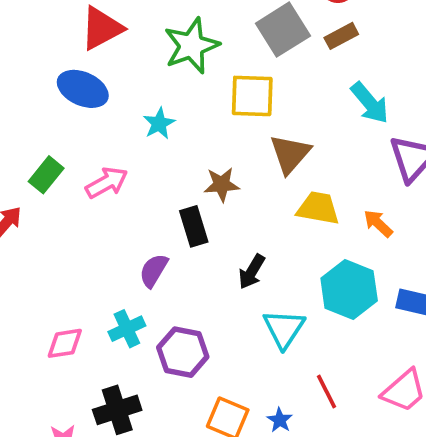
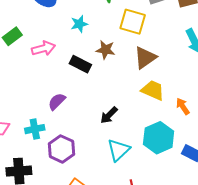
brown star: (222, 185) -> (106, 50), moved
black rectangle: (194, 226) -> (80, 64), moved, turned -60

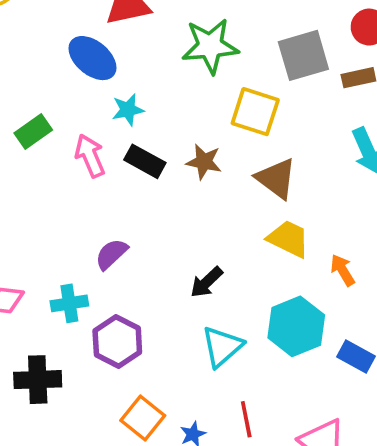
cyan star: (79, 24) -> (128, 110), moved
pink arrow: (43, 48) -> (90, 156), turned -100
brown triangle: (145, 58) -> (276, 178), turned -50
black rectangle: (80, 64) -> (145, 161), moved

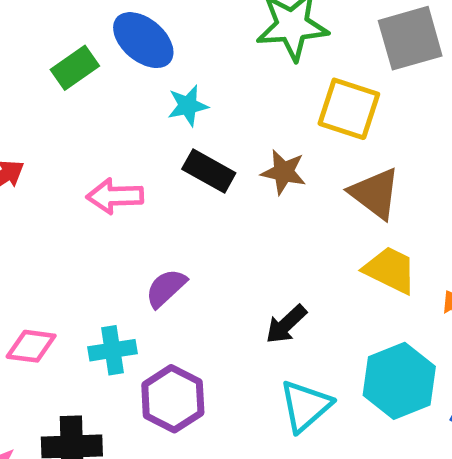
green rectangle: (33, 132) -> (75, 68), moved
pink arrow: (90, 156) -> (115, 196), moved, turned -69

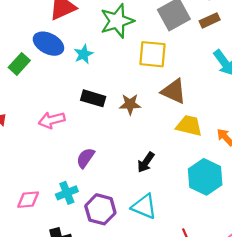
cyan star: (188, 106) -> (84, 54), moved
brown star: (284, 172) -> (130, 104), moved
cyan triangle: (305, 406) -> (144, 207), moved, turned -44

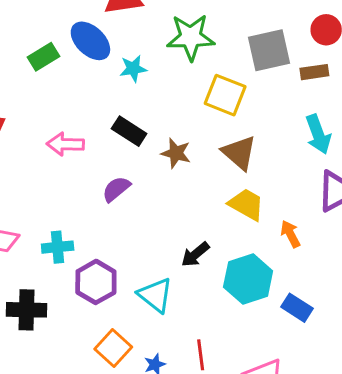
purple semicircle: (85, 158) -> (116, 189), moved
black arrow: (146, 162) -> (195, 254), moved

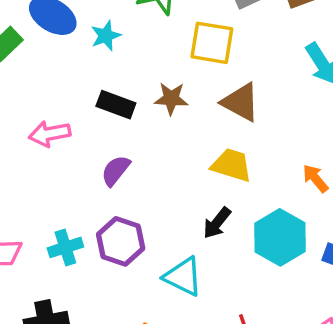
brown star: (176, 153) -> (171, 99), moved
yellow trapezoid: (246, 204) -> (232, 165), moved
purple hexagon: (96, 282) -> (121, 241), moved

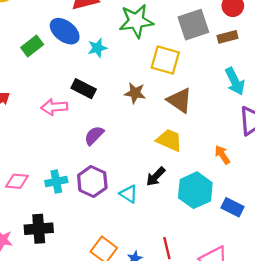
black rectangle: (116, 105) -> (84, 89), moved
cyan triangle: (183, 277) -> (129, 194), moved, size x0.7

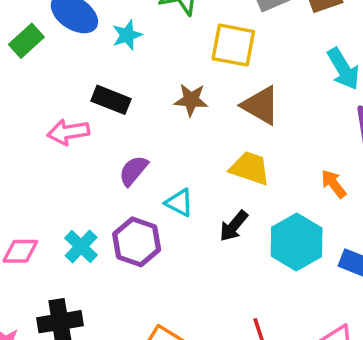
cyan cross: (56, 181) -> (81, 247), turned -30
cyan triangle: (129, 194) -> (179, 203), moved

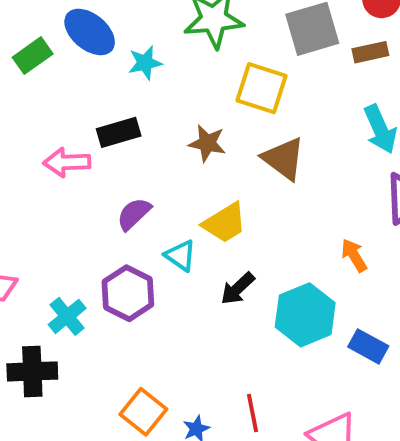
black rectangle: (111, 100) -> (119, 132), turned -45
yellow trapezoid: (250, 168) -> (225, 223), moved, turned 123
cyan cross: (81, 247) -> (67, 316), moved

